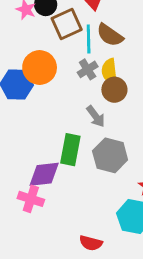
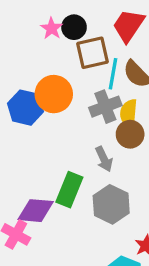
gray cross: (88, 69) -> (105, 107), size x1.4

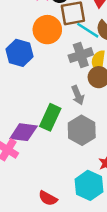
cyan line: (113, 74) -> (88, 30), turned -70
orange circle: (54, 94) -> (47, 30), moved

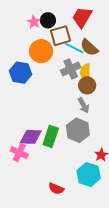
gray arrow: (78, 95) -> (84, 105), moved
green rectangle: (50, 117) -> (51, 136), moved

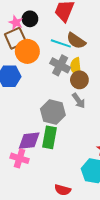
brown square: (61, 36) -> (15, 38), moved
gray cross: (71, 69) -> (60, 65), turned -30
gray hexagon: (78, 130) -> (53, 112), moved

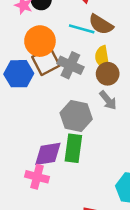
brown square: (15, 38) -> (46, 61), moved
gray cross: (60, 65) -> (70, 65), moved

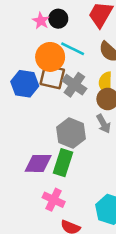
cyan line: (82, 29) -> (73, 49), moved
brown square: (46, 61) -> (52, 77), turned 30
pink cross: (37, 177) -> (54, 200), moved

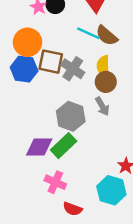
cyan line: (73, 49) -> (88, 33), moved
orange circle: (50, 57) -> (28, 42), moved
green rectangle: (63, 163) -> (64, 146), turned 30

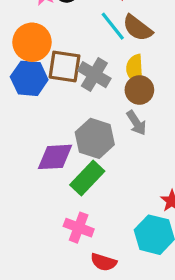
cyan line: (88, 33) -> (113, 26), turned 30
purple diamond: (39, 147) -> (55, 157), moved

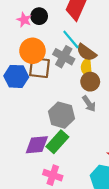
brown semicircle: (137, 28) -> (86, 52), moved
orange circle: (32, 42) -> (32, 51), moved
gray cross: (94, 75) -> (64, 57), moved
purple diamond: (55, 157) -> (37, 145), moved

